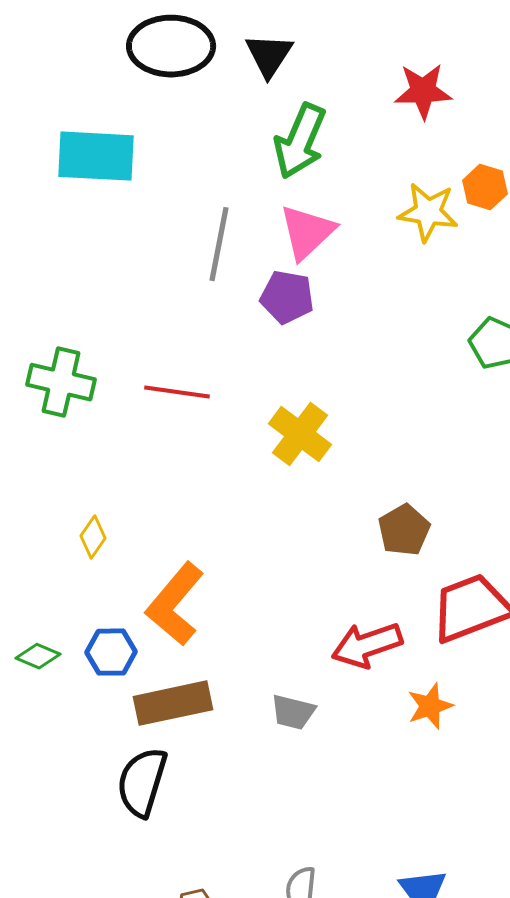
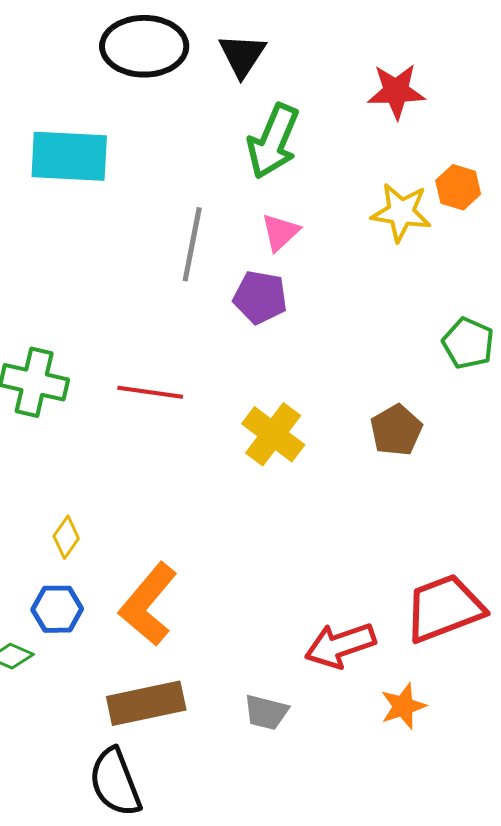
pink triangle: (307, 232) -> (280, 232), size x0.7
brown pentagon: (404, 530) -> (396, 430), moved
blue hexagon: (111, 652) -> (57, 609), moved
black semicircle: (142, 782) -> (115, 782), turned -38

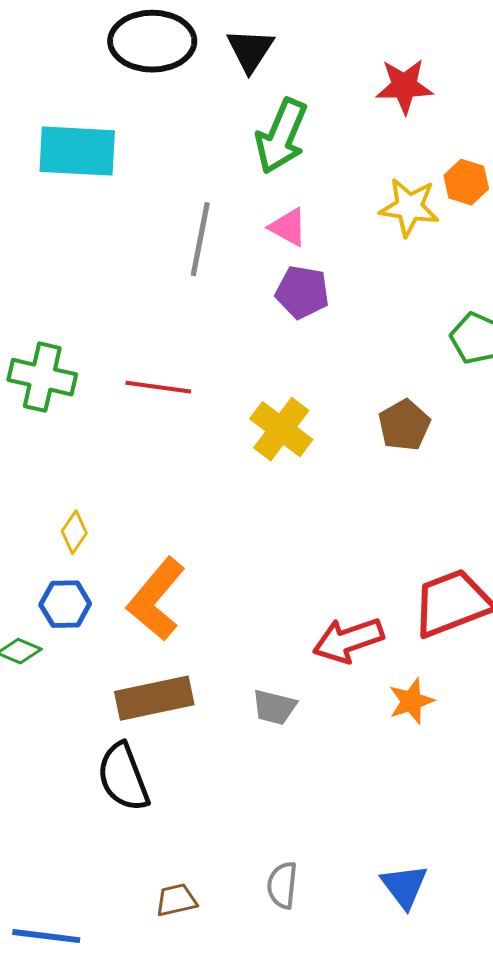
pink triangle: (280, 232) -> (288, 227), turned -48
purple pentagon: (260, 297) -> (302, 292), moved

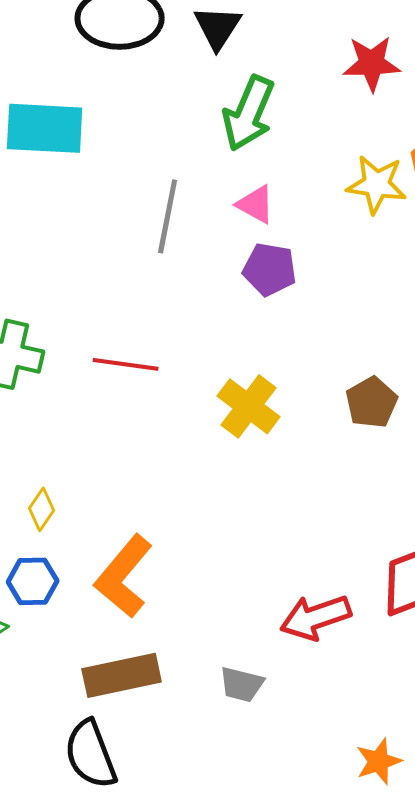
orange star: (411, 701) -> (379, 761), moved

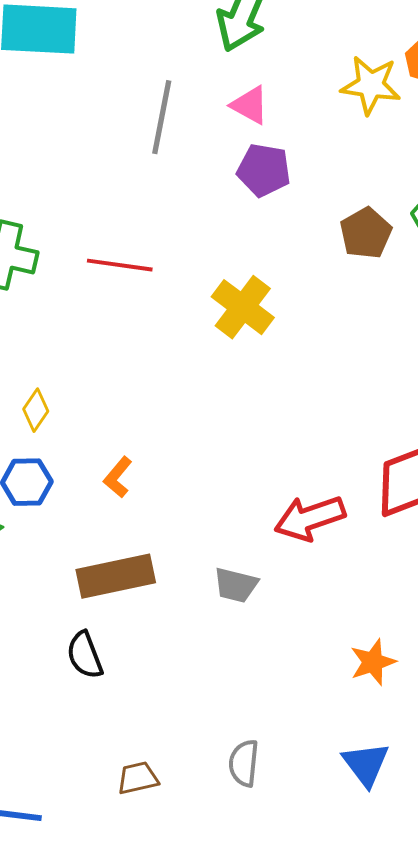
brown pentagon: (372, 402) -> (366, 233), moved
orange L-shape: (124, 576) -> (118, 477), size x0.5
black semicircle: (91, 754) -> (85, 655), size x0.7

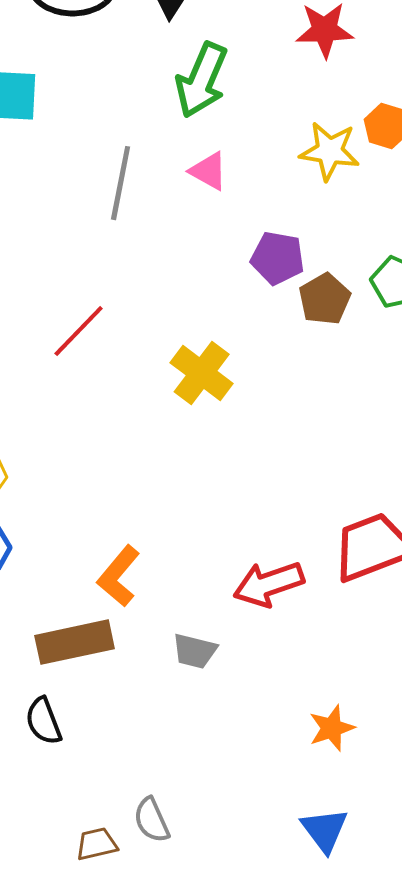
purple pentagon: (264, 170) -> (278, 258), moved
red line: (120, 265) -> (79, 331), turned -54
orange L-shape: (118, 477) -> (119, 576), moved, size x1.5
gray semicircle: (244, 763) -> (152, 820), moved, turned -30

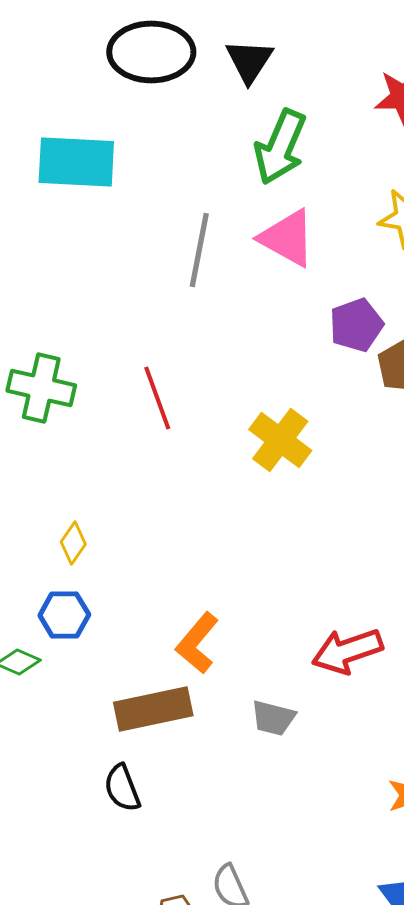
pink triangle: (209, 171) -> (287, 238), size x1.5
purple pentagon: (278, 258) -> (356, 325), turned -30
red line: (79, 331) -> (157, 398), turned -64

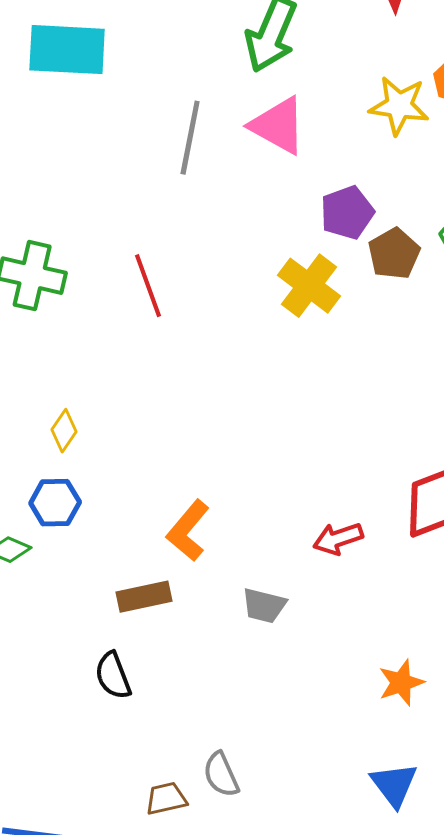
yellow cross: (280, 440) -> (309, 286), moved
red arrow: (347, 651) -> (338, 539), size x0.7
brown rectangle: (153, 709) -> (144, 597), size x0.7

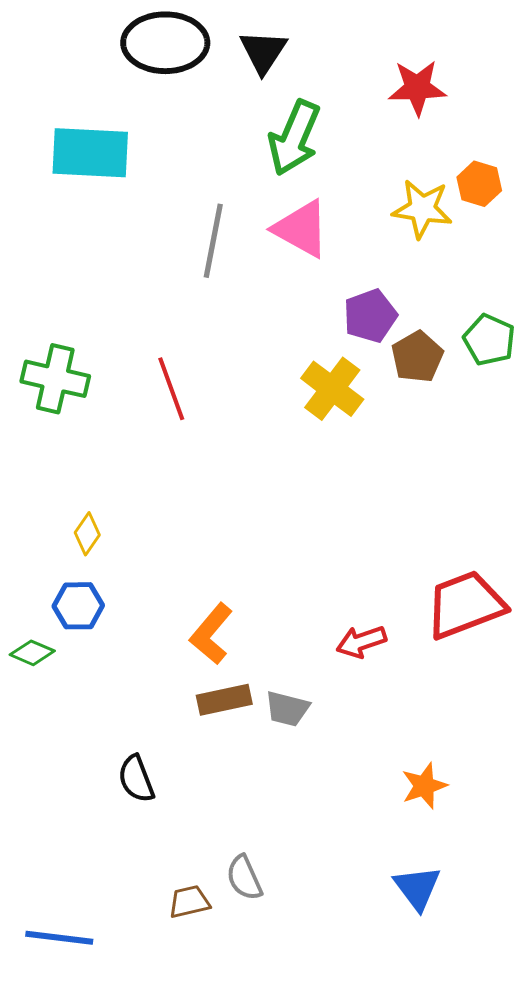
brown rectangle: (144, 597) -> (224, 700), moved

